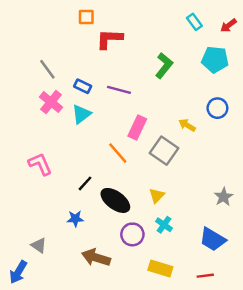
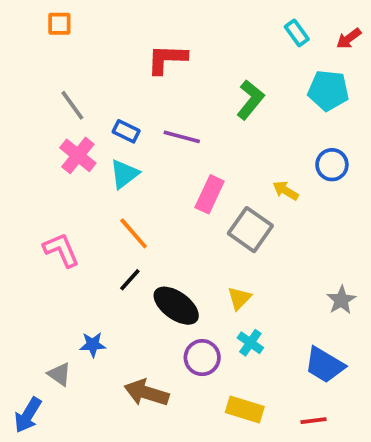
orange square: (86, 17) -> (59, 24), moved
orange line: (118, 153) -> (134, 233), moved
blue star: (75, 219) -> (93, 345), moved

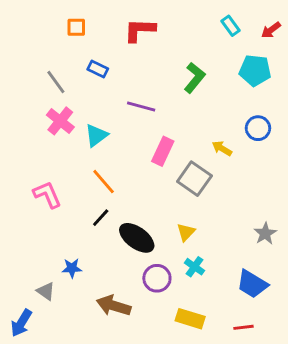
orange square: (59, 24) -> (76, 27), moved
red L-shape: (167, 59) -> (140, 30), moved
blue rectangle: (126, 131) -> (98, 69), moved

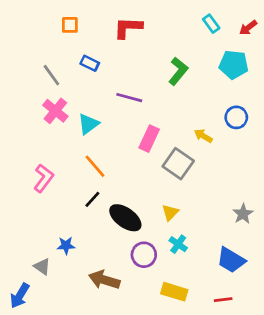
pink L-shape: (47, 195) -> (44, 178), turned 60

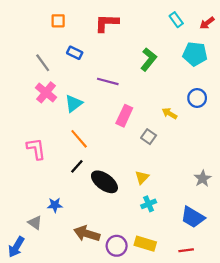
gray square: (178, 164) -> (149, 137), size x0.6
pink L-shape: (44, 178) -> (36, 149), turned -45
cyan cross: (178, 244) -> (149, 204), turned 32
purple circle: (144, 255) -> (117, 246), moved

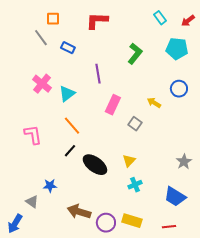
gray line: (43, 63) -> (41, 38), moved
purple line: (108, 81) -> (98, 74), turned 66

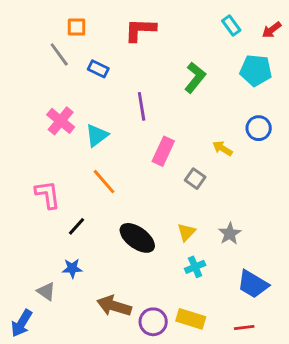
black line: (70, 151) -> (77, 226), moved
gray star: (184, 162) -> (230, 234), moved

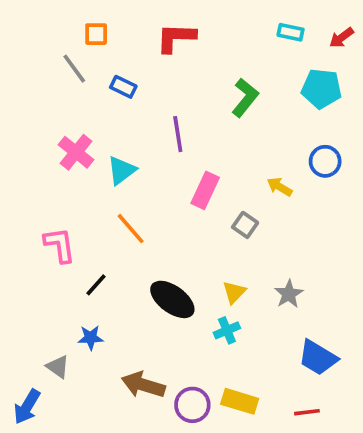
cyan rectangle: (231, 26) -> (291, 32), turned -42
cyan cross: (195, 267) -> (227, 330), moved

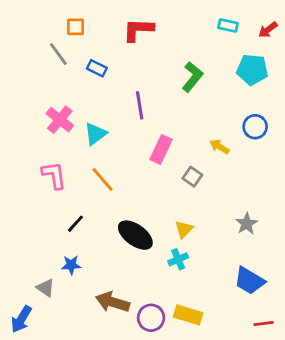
pink L-shape: (60, 245) -> (54, 175), moved
gray star: (289, 294) -> (247, 224), moved
red line: (307, 412) -> (264, 323), moved

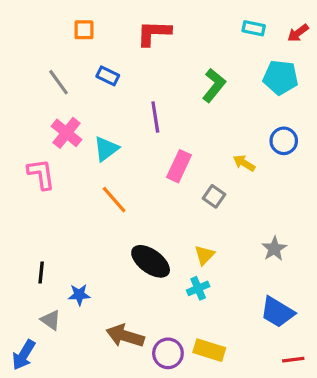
gray line: (58, 54) -> (59, 82), moved
pink L-shape: (54, 175) -> (41, 174), moved
black line: (75, 224) -> (41, 272), moved, turned -36

